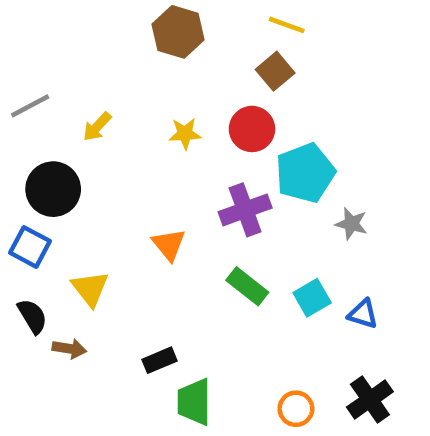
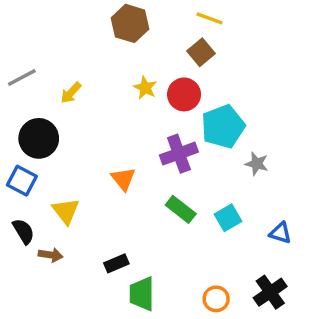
yellow star: (185, 134) -> (145, 88), moved, turned 30
blue triangle: (363, 314) -> (280, 233), moved

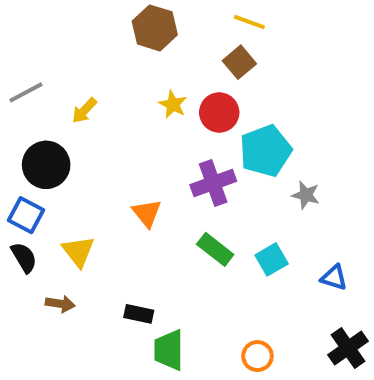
black semicircle: (24, 231) -> (24, 257), moved
black rectangle: (116, 263) -> (139, 314), turned 35
black cross: (270, 292) -> (348, 348), moved

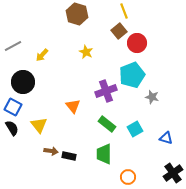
yellow line: (249, 22) -> (124, 11), turned 49
red circle: (219, 113) -> (137, 43), moved
brown arrow: (60, 304) -> (51, 151), moved
green trapezoid: (169, 350) -> (104, 154), moved

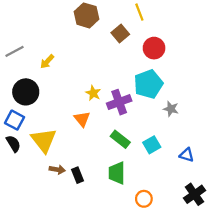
brown square: (119, 31) -> (120, 33), moved
yellow star: (86, 52) -> (93, 93), moved
yellow triangle: (39, 125) -> (44, 140), size x1.4
black rectangle: (69, 156) -> (77, 175), turned 56

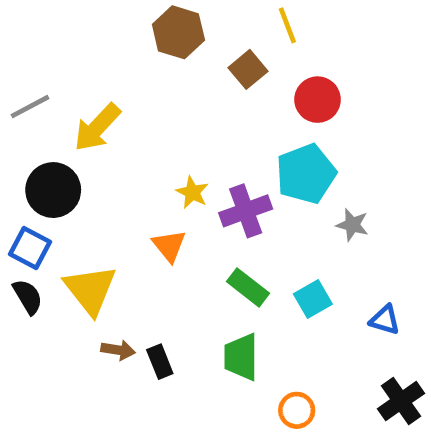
yellow arrow: (47, 62) -> (97, 127), size x1.6

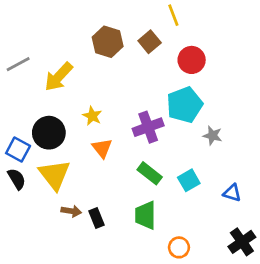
brown hexagon: (178, 32) -> (108, 42), moved
black circle: (53, 190) -> (49, 133), moved
yellow star: (192, 192) -> (92, 116), moved

